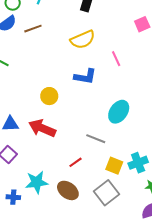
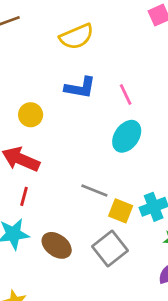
pink line: (116, 59) -> (126, 95), moved
gray line: (96, 139) -> (94, 190), moved
red line: (76, 162) -> (24, 196), moved, turned -40

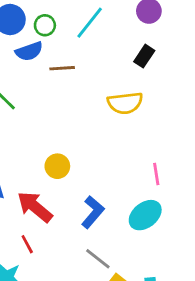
blue L-shape: (80, 88) -> (93, 212), moved, turned -76
red line: (24, 196) -> (27, 244), turned -60

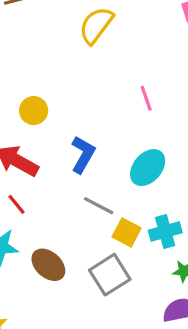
yellow semicircle: (125, 103) -> (96, 25), turned 144
cyan ellipse: (145, 215) -> (148, 168), moved

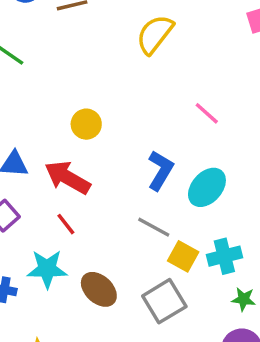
pink line: (146, 98) -> (207, 113), turned -30
blue L-shape: (83, 154) -> (160, 170), moved

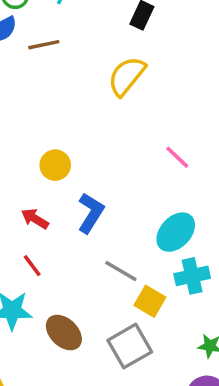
blue L-shape: (160, 170) -> (91, 213), moved
red arrow: (67, 178) -> (35, 219), size x0.6
cyan cross: (224, 256) -> (192, 276), moved

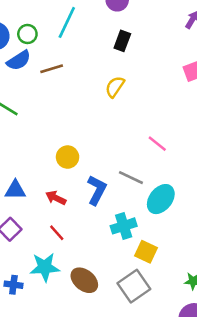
yellow semicircle: (127, 76) -> (115, 87), size x0.7
gray line: (121, 271) -> (131, 178), moved
cyan cross: (192, 276) -> (124, 226), moved

